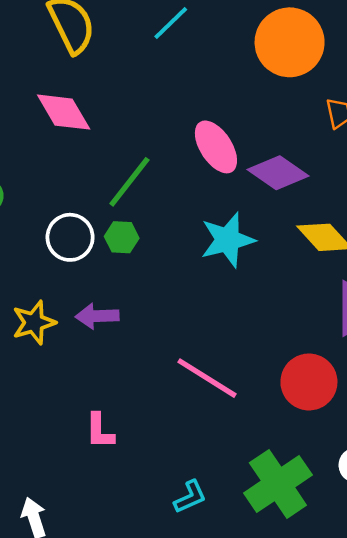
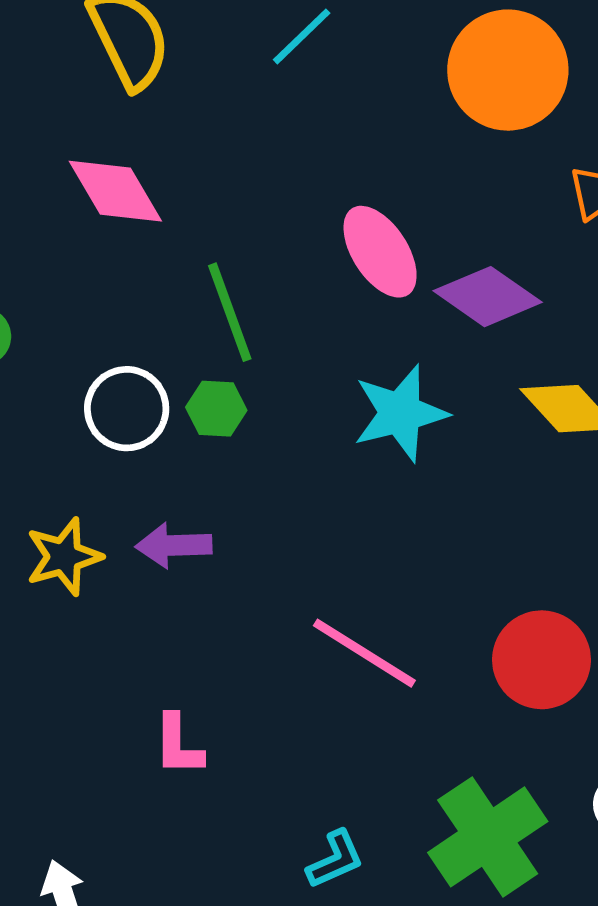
green line: (129, 182) -> (230, 312), turned -58

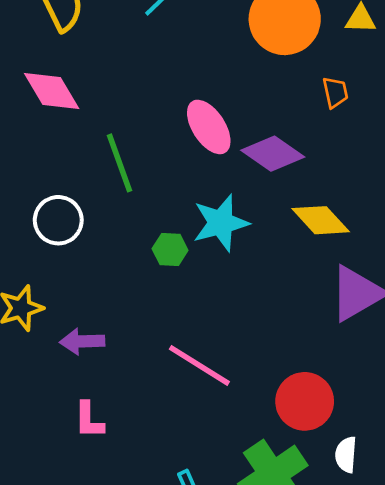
green hexagon: (216, 409) -> (170, 250), moved
purple arrow: (174, 545) -> (82, 341), moved
red circle: (542, 660) -> (305, 401), moved

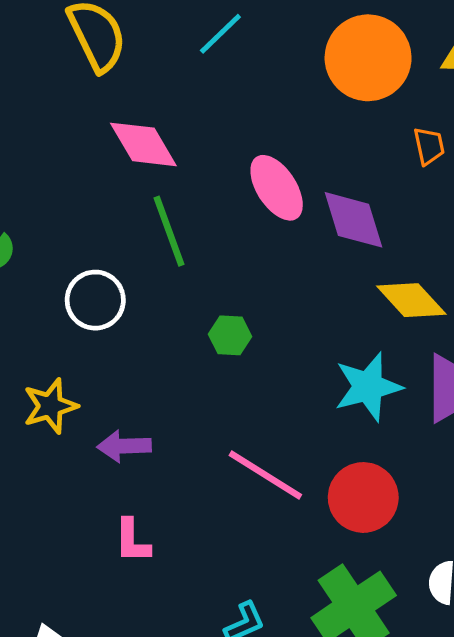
pink diamond: (52, 91) -> (143, 144), moved
purple diamond: (273, 154) -> (354, 220), turned 38
cyan star: (221, 223) -> (368, 387), moved
red circle: (305, 401) -> (363, 497), moved

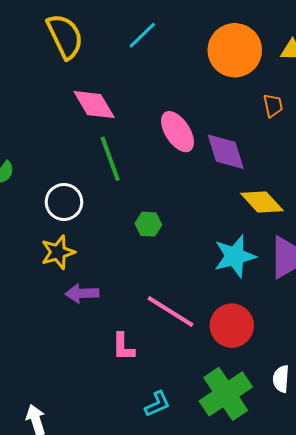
yellow star: (50, 406) -> (58, 252), moved
pink L-shape: (132, 541) -> (123, 347), moved

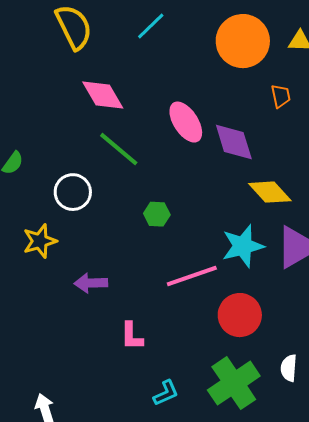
green line: (110, 159) -> (119, 149), turned -30
yellow star: (58, 252) -> (40, 241), moved
pink line: (170, 312) -> (192, 276), moved, turned -51

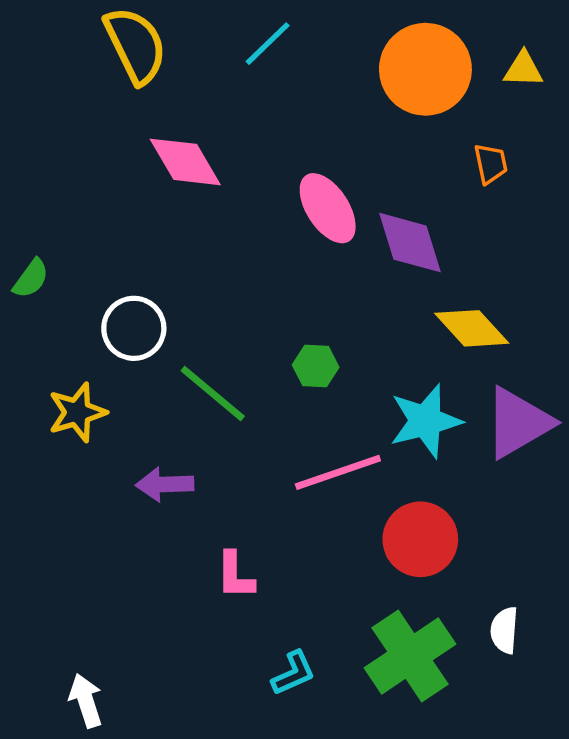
green line: (119, 149) -> (213, 393), moved
green hexagon: (157, 214) -> (316, 366), moved

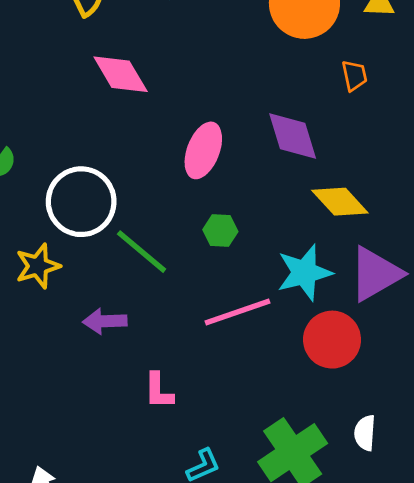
pink ellipse: (328, 208) -> (203, 150), moved, turned 54
white circle: (134, 328) -> (81, 202), size x1.4
red circle: (420, 539) -> (332, 340), moved

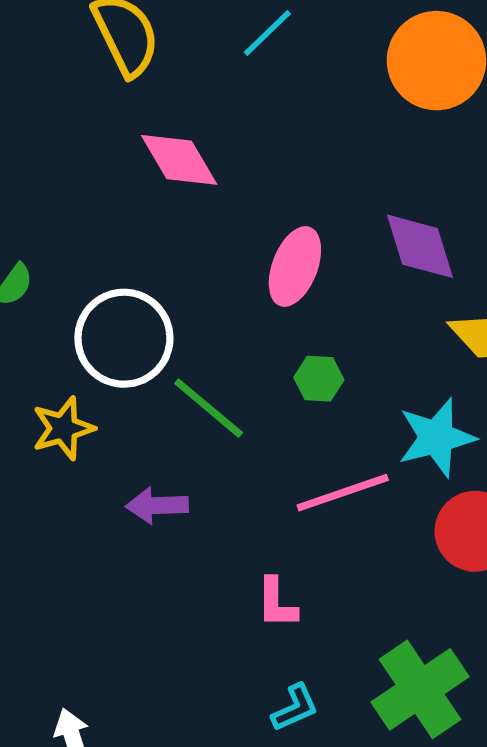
pink L-shape: (159, 391) -> (277, 603), moved

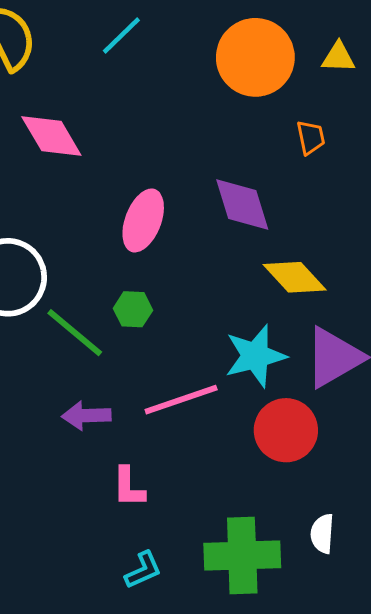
green hexagon: (319, 379) -> (133, 309), moved
purple arrow: (157, 506) -> (86, 416), moved
green cross: (420, 689) -> (242, 555), turned 32

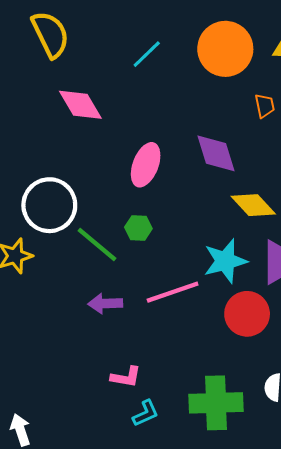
cyan line: (121, 36) -> (147, 54), moved
pink L-shape: (129, 487) -> (126, 377), moved, turned -80

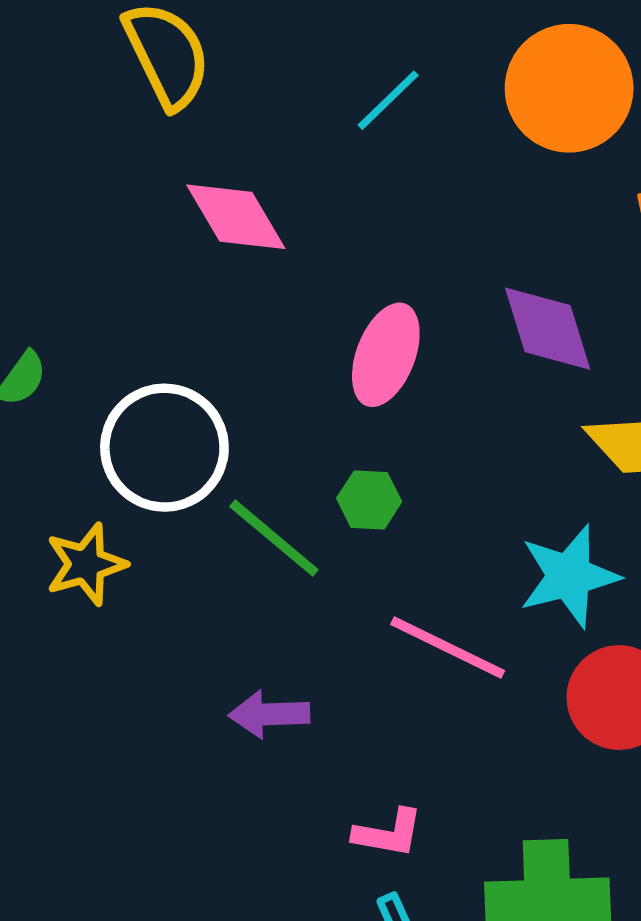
pink line: (173, 292) -> (448, 648), turned 45
purple arrow: (105, 303) -> (269, 714), moved
pink L-shape: (126, 377) -> (388, 833), moved

